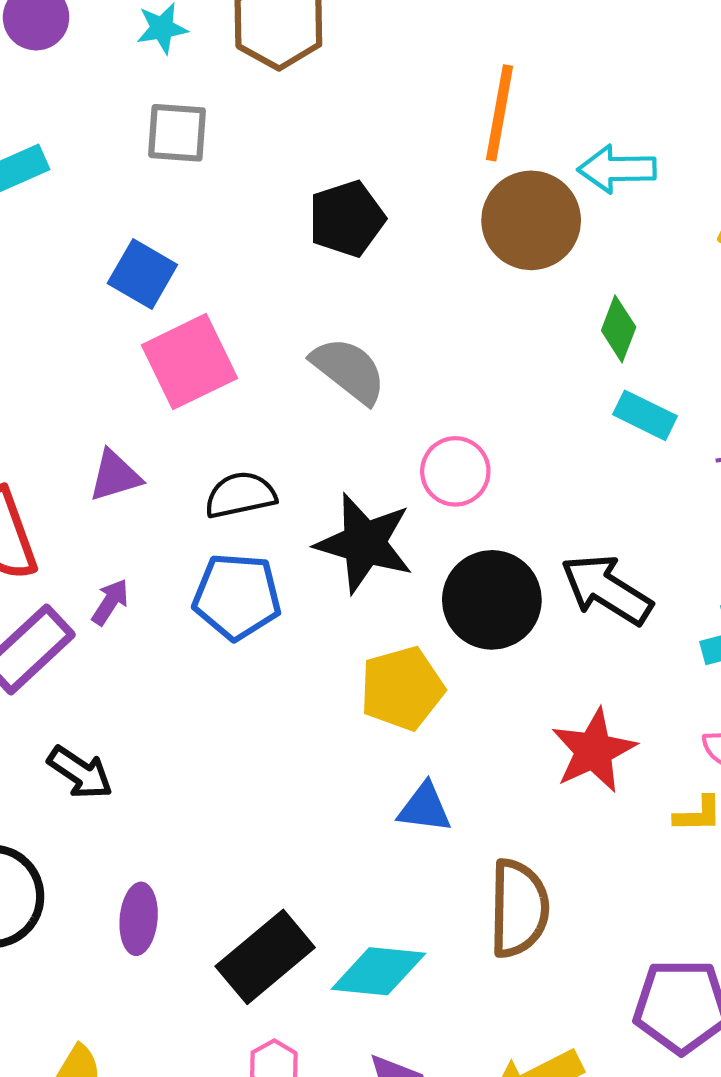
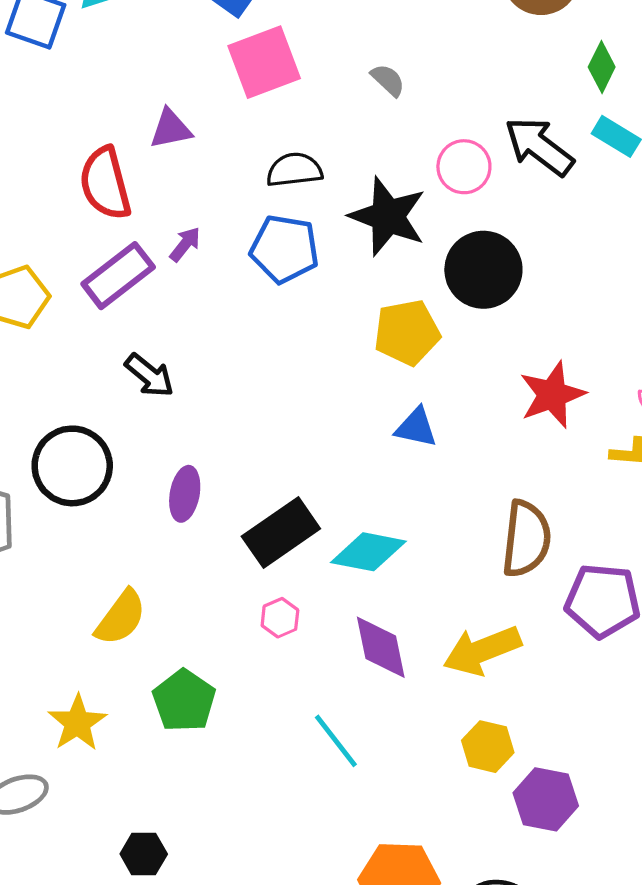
gray semicircle: (349, 370) -> (388, 80), size x0.6
purple triangle: (115, 476) -> (171, 129), moved
black arrow: (607, 589) -> (539, 147), moved
brown semicircle: (519, 908) -> (526, 539), moved

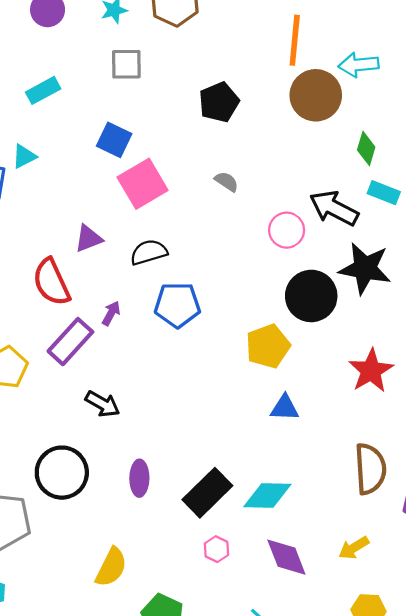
black semicircle: (294, 170) -> (149, 252), moved
black star: (388, 216) -> (365, 268), moved
yellow arrow: (482, 651) -> (354, 548), size x0.6

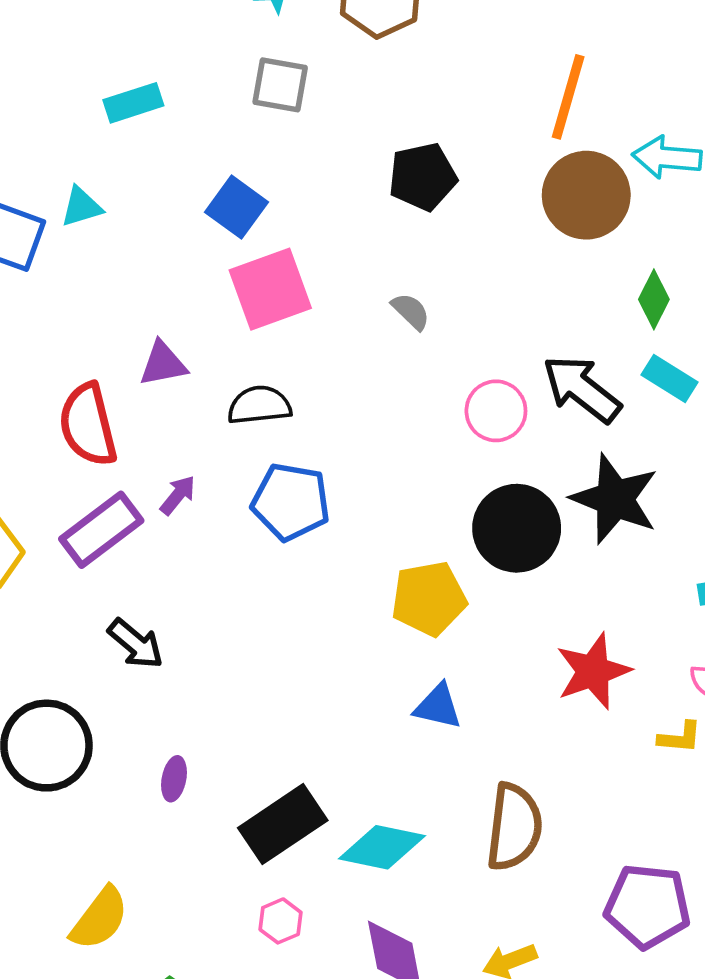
brown semicircle: (370, 469) -> (514, 827), moved
purple ellipse: (139, 478) -> (174, 779), size x0.7

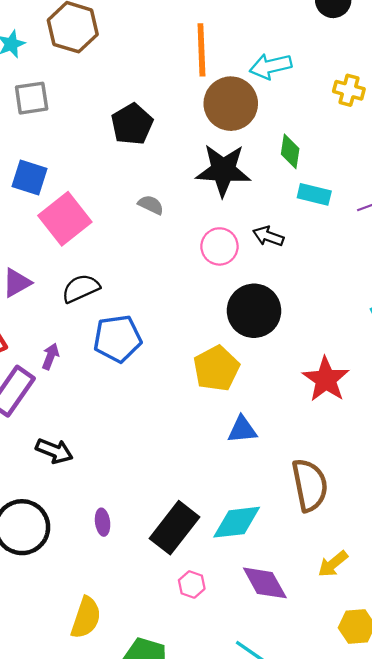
black arrow: (582, 389) -> (268, 236), moved, size x0.6
black star: (615, 499) -> (223, 170), moved

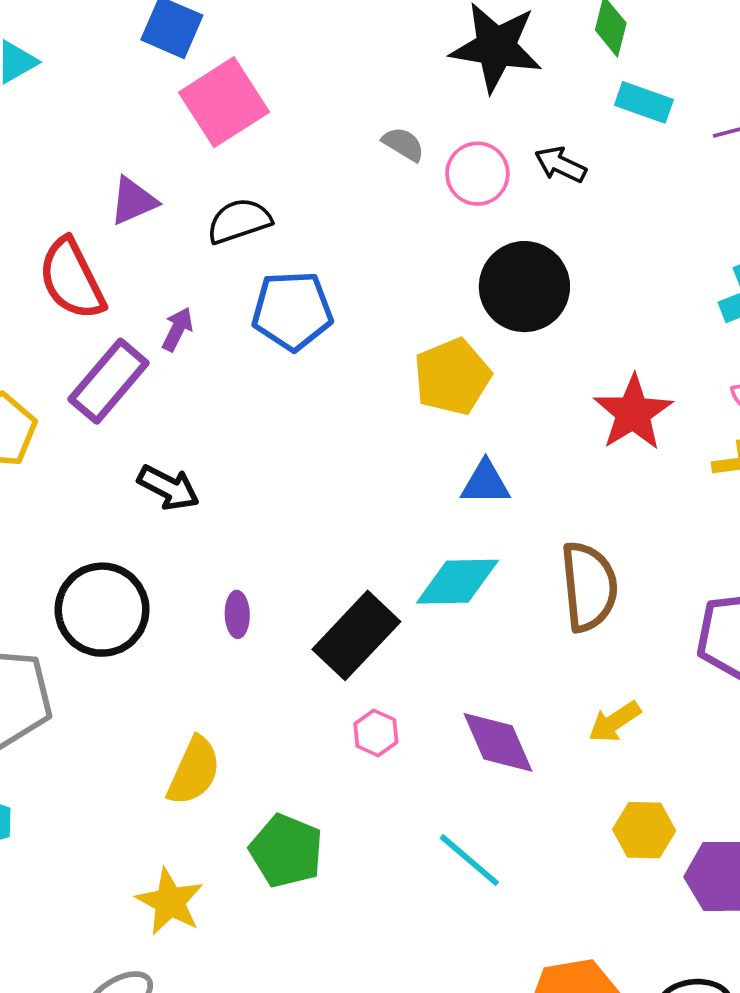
gray semicircle: (151, 205) -> (403, 144), moved
cyan diamond: (237, 522) -> (457, 582), moved

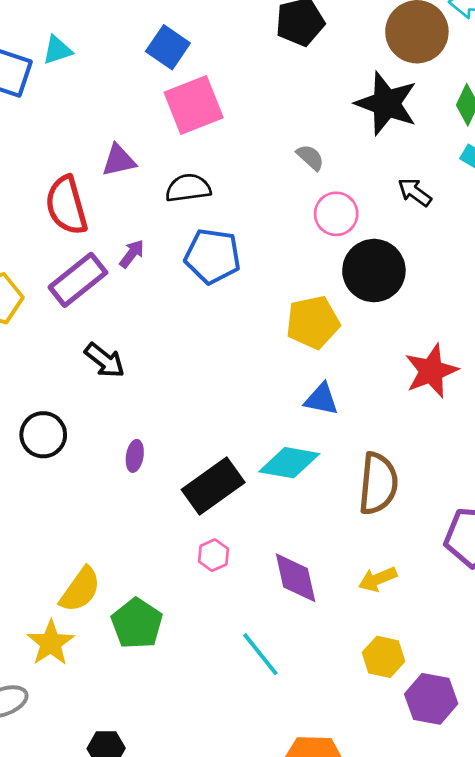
pink circle: (477, 174) -> (336, 214), moved
black circle: (102, 610) -> (43, 435), size x0.7
yellow semicircle: (194, 771) -> (80, 590), moved

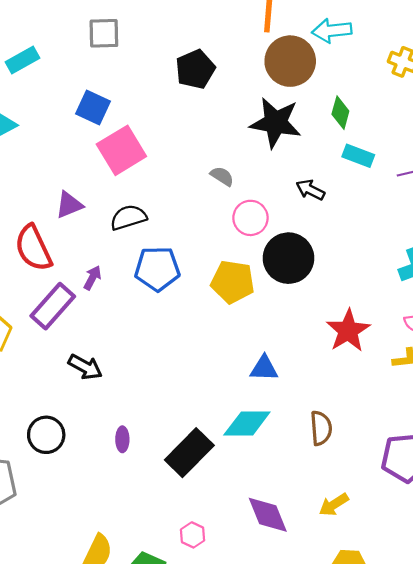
yellow pentagon: (313, 322) -> (233, 282), moved, turned 30
brown semicircle: (378, 484) -> (321, 428), size x0.7
pink hexagon: (213, 555) -> (193, 535), moved

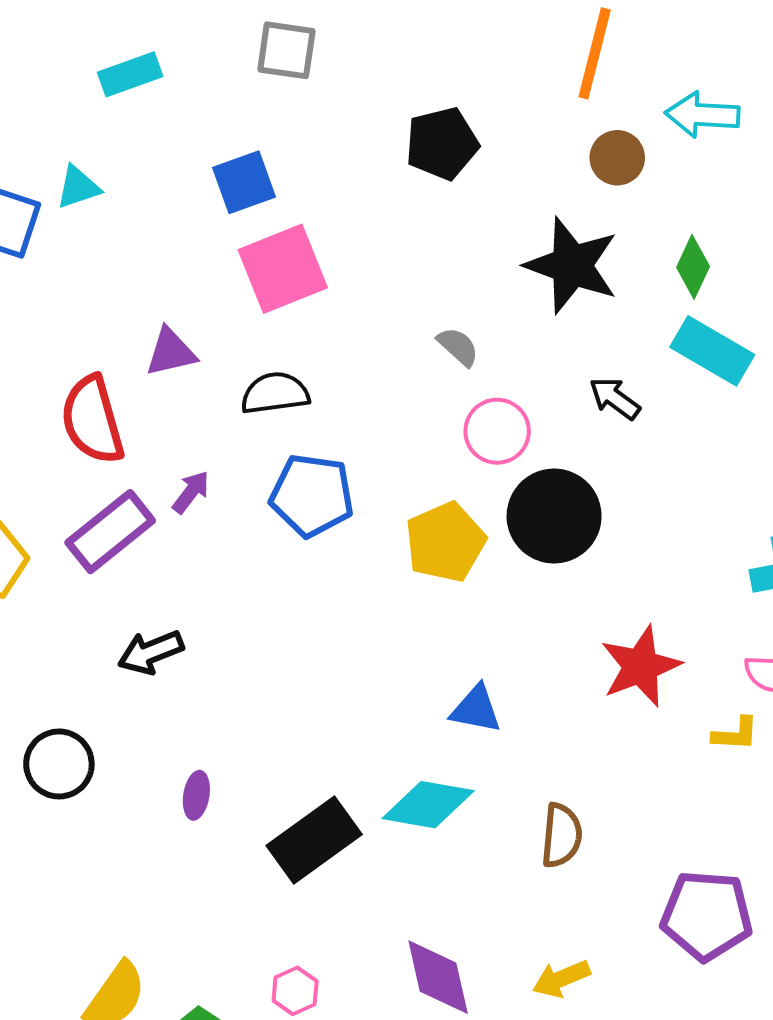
brown circle: (290, 61) -> (617, 158), size x0.6
blue square: (93, 108) -> (244, 182), turned 36
cyan rectangle: (358, 156) -> (712, 351), size x1.4
yellow pentagon: (233, 282) -> (445, 542), turned 30
black arrow: (85, 367) -> (151, 652), turned 120

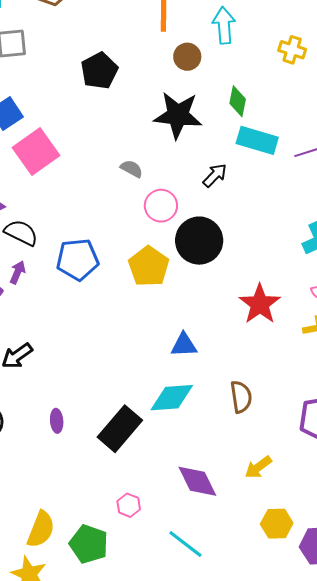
cyan arrow: (702, 115) -> (224, 25), turned 96
black semicircle: (275, 393) -> (21, 233), moved, turned 48
black arrow: (615, 398) -> (215, 175), turned 112

